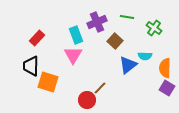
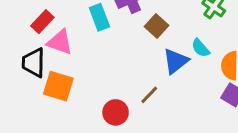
pink triangle: (73, 55) -> (60, 42), moved, turned -42
cyan semicircle: (145, 56) -> (200, 48), turned 48
brown line: (100, 88) -> (149, 95), moved

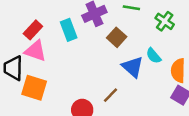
red rectangle: (42, 22) -> (33, 30), moved
blue triangle: (176, 61) -> (133, 67), turned -40

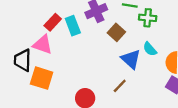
green cross: (165, 21) -> (148, 18), moved, turned -30
red rectangle: (33, 30) -> (53, 22), moved
brown line: (110, 95) -> (120, 86), moved

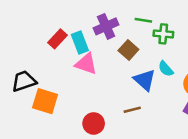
pink triangle: (43, 45) -> (86, 64), moved
black trapezoid: (23, 60) -> (24, 81), turned 70
brown line: (120, 86) -> (132, 110), turned 32

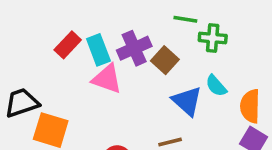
purple cross: (106, 26) -> (134, 48), moved

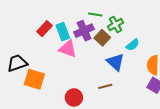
green line: (185, 19) -> (95, 14), moved
green cross: (213, 38) -> (115, 25), moved, turned -35
cyan semicircle: (216, 86) -> (133, 45), moved, turned -88

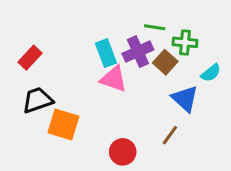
green cross: (115, 25) -> (185, 42), turned 35
red rectangle: (45, 29) -> (30, 58), moved
brown line: (105, 86) -> (170, 135), turned -40

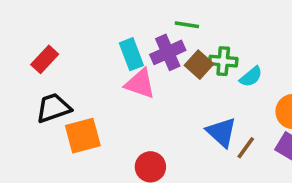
green cross: (185, 42) -> (223, 61), moved
blue triangle: (185, 99) -> (221, 132), moved
orange square: (63, 124) -> (83, 136), turned -32
brown line: (170, 135) -> (246, 148), moved

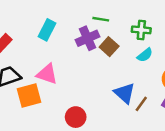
cyan rectangle: (131, 54) -> (47, 30), moved, turned 48
green cross: (223, 61) -> (141, 30), moved
pink triangle: (140, 84) -> (47, 74), moved

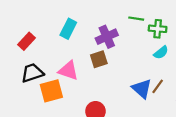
green line: (101, 19) -> (136, 19), moved
brown square: (109, 47) -> (99, 59), moved, turned 30
brown line: (141, 104) -> (158, 86), moved

